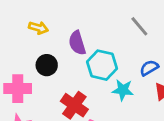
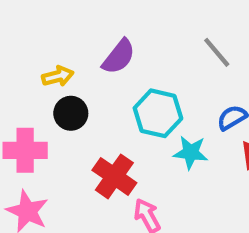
yellow arrow: (38, 28) -> (58, 76), moved, turned -30
purple semicircle: (77, 43) -> (119, 57), moved, turned -125

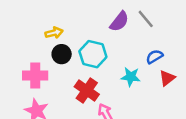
purple semicircle: (119, 57) -> (119, 21), moved
cyan hexagon: (158, 113) -> (93, 54), moved

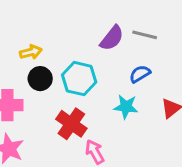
gray line: (146, 19) -> (145, 35), turned -36
blue semicircle: (154, 57) -> (140, 74), moved

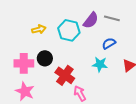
black circle: (40, 79) -> (45, 58), moved
cyan hexagon: (79, 79) -> (69, 30), moved

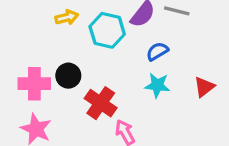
yellow arrow: (39, 29) -> (67, 17), moved
blue semicircle: (109, 43) -> (157, 51), moved

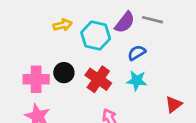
red triangle: (204, 87) -> (174, 104), moved
red cross: (101, 103) -> (98, 79), moved

